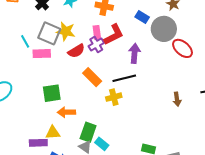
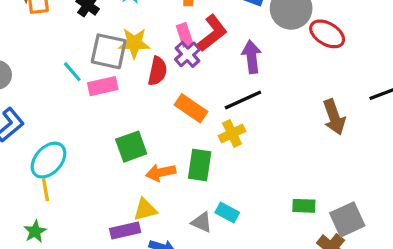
red semicircle: (76, 51) -> (157, 71), turned -36
brown arrow: (177, 99) -> (334, 117), size x1.5
green rectangle: (88, 132) -> (200, 165), moved

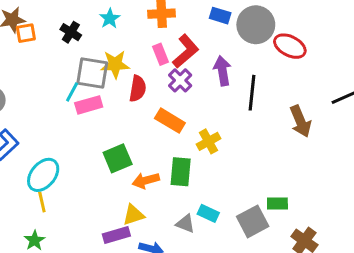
purple cross: (188, 54) -> (180, 80), moved
cyan line: (72, 72) -> (72, 92), moved, turned 72
black line: (243, 100) -> (252, 93), moved, turned -56
gray square: (347, 219) -> (253, 221), moved

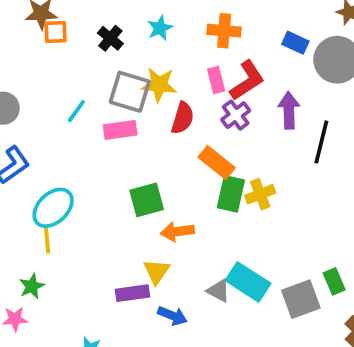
cyan line: (72, 92) -> (76, 111), moved
green rectangle: (181, 172) -> (231, 194), moved
green rectangle: (277, 204) -> (334, 281), turned 60
cyan rectangle: (208, 213) -> (248, 282), size x1.6
yellow triangle: (133, 215) -> (157, 272), turned -45

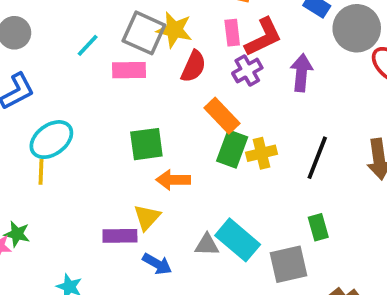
black line: (321, 142) -> (317, 158), moved
green rectangle: (334, 281) -> (318, 227), moved
green star: (32, 286) -> (17, 234), moved, turned 30
gray triangle: (219, 291) -> (207, 245), turned -35

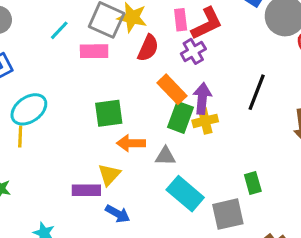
purple arrow: (301, 73) -> (202, 98), moved
black line: (317, 158) -> (257, 92), moved
gray triangle: (207, 245) -> (165, 156), moved

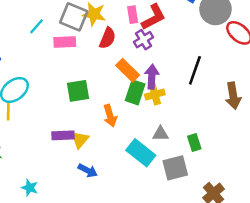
orange arrow: (131, 143) -> (110, 116), moved, turned -105
gray triangle: (165, 156) -> (160, 134), moved
purple rectangle: (86, 190) -> (63, 135), moved

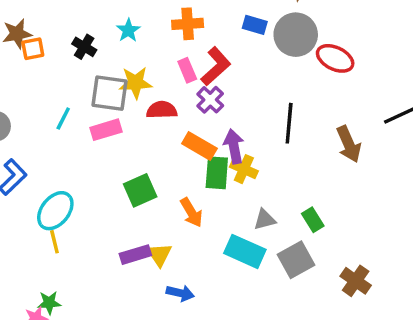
red semicircle: (108, 38) -> (162, 110), turned -100
yellow cross: (155, 94) -> (244, 169), turned -36

